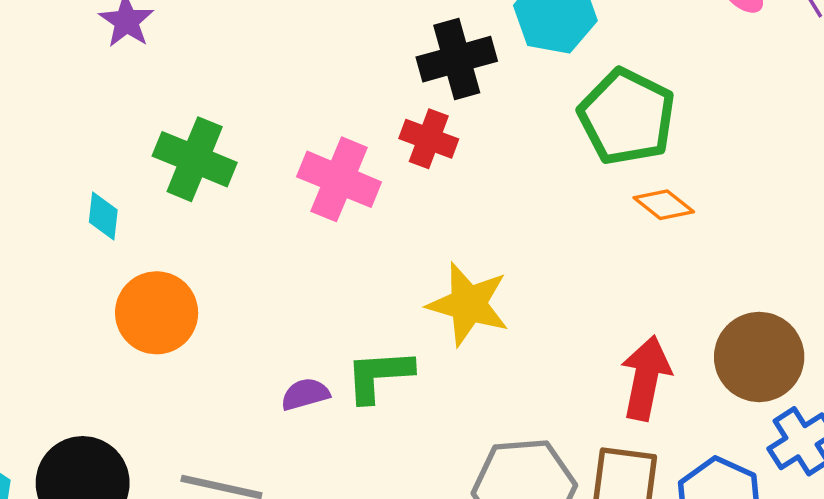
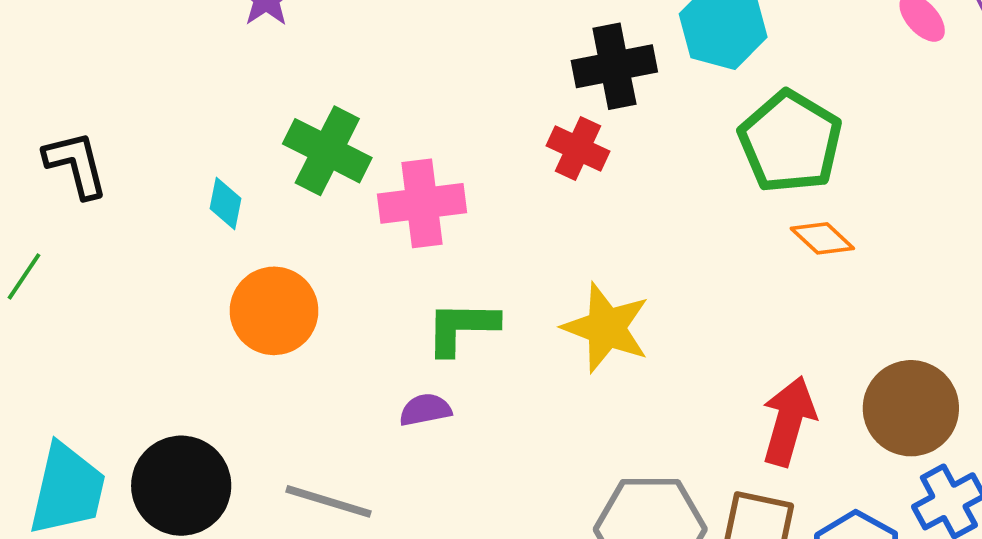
pink cross: (339, 179) -> (422, 203), moved, turned -34
green L-shape: (379, 375) -> (462, 328), moved

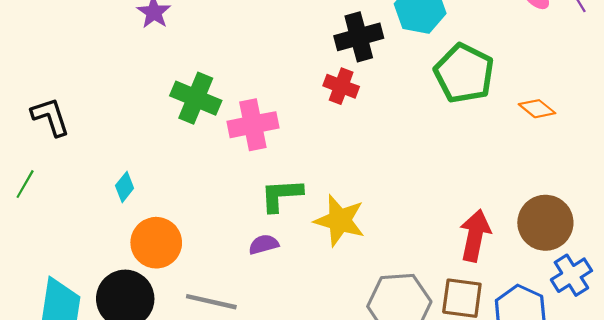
cyan diamond: (225, 203) -> (125, 187), moved, turned 32
orange diamond: (822, 238) -> (537, 109), moved
orange circle: (274, 311) -> (156, 243), moved
yellow star: (606, 328) -> (340, 220), moved

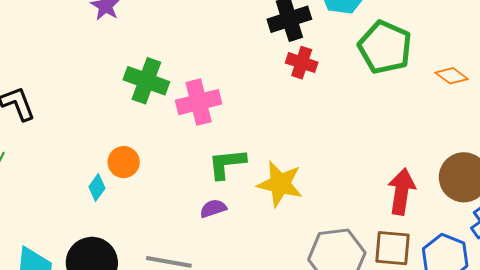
red cross: (341, 86) -> (302, 63), moved
cyan diamond: (125, 187) -> (97, 187), moved
orange circle: (156, 243) -> (124, 162), moved, size x0.7

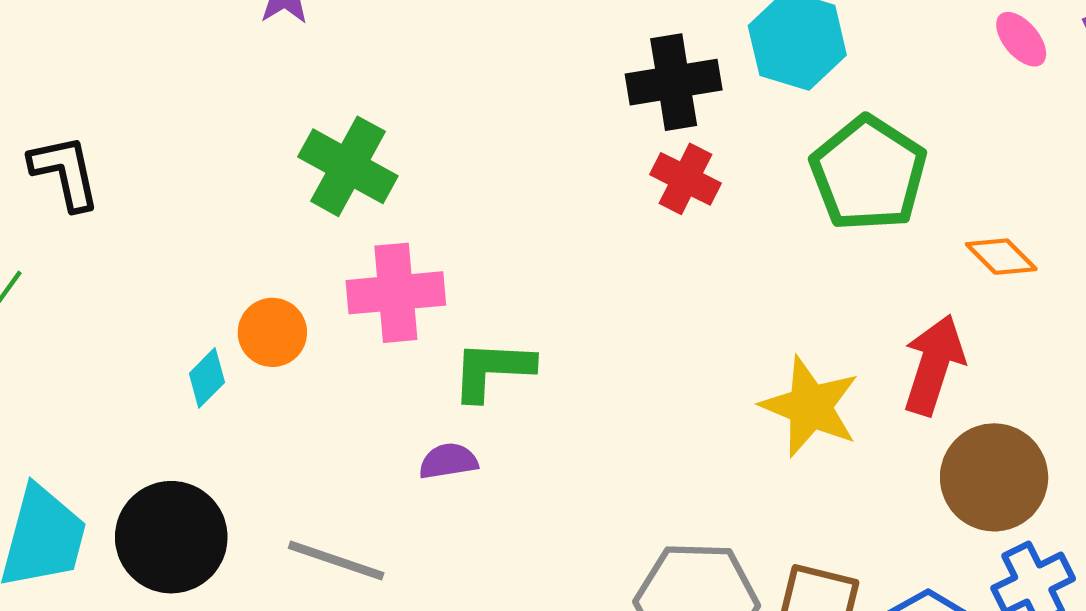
pink cross: (199, 102) -> (396, 293), moved
yellow star: (280, 184) -> (810, 407), moved
red arrow: (402, 192) -> (934, 365), moved

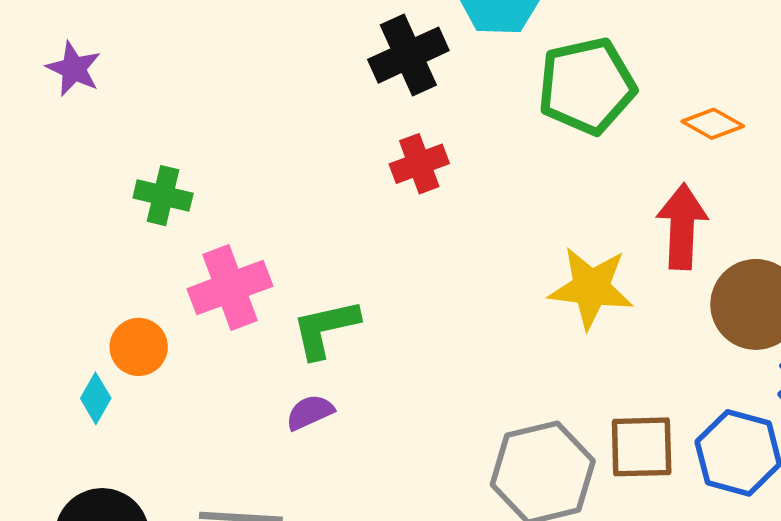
green cross: (348, 166) -> (163, 196), size x0.7
green pentagon: (868, 174) -> (587, 86), turned -30
red cross: (685, 179) -> (419, 164), moved, turned -32

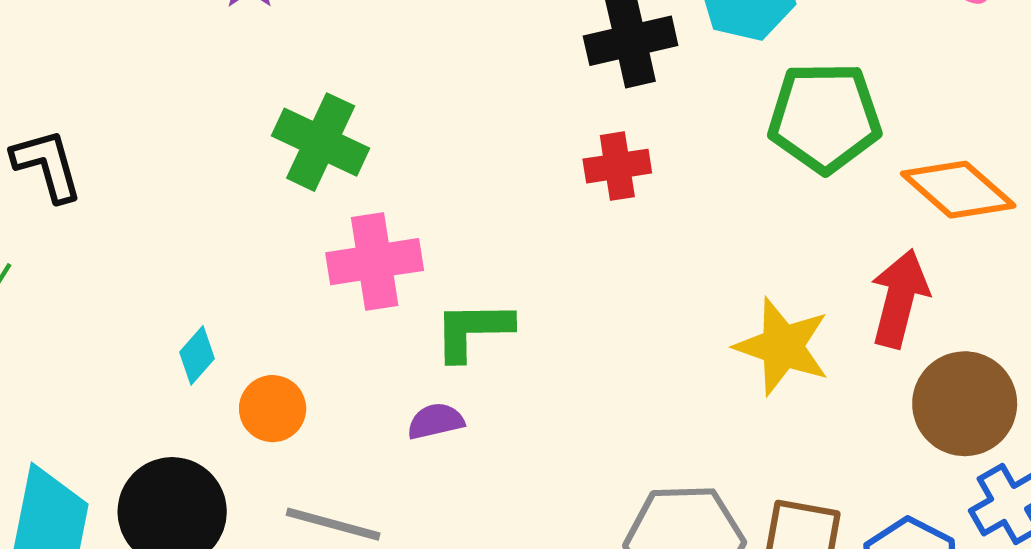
orange diamond: (713, 124) -> (958, 190), size x1.6
green cross: (163, 196) -> (321, 142), size x1.4
orange circle: (139, 347) -> (273, 409), moved

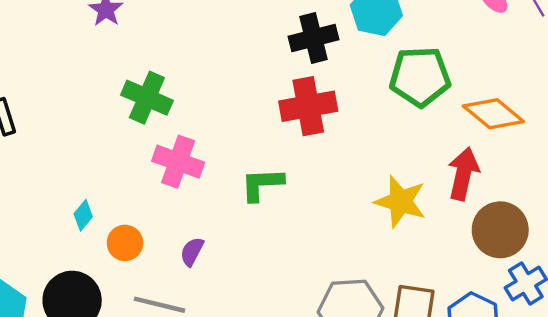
red cross: (617, 166) -> (308, 106), size x1.6
pink cross: (375, 262) -> (178, 162), turned 30
green L-shape: (473, 330) -> (262, 184), moved
purple semicircle: (436, 421) -> (192, 252), moved, turned -48

